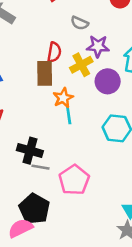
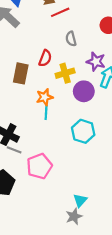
gray semicircle: (80, 23) -> (71, 39), turned 40
purple star: (98, 46) -> (96, 62), moved
brown rectangle: (45, 73) -> (21, 73), moved

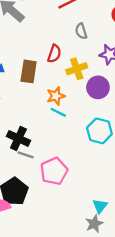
cyan line: (46, 112) -> (58, 112), turned -64

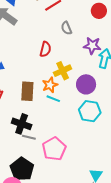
yellow cross: (77, 69) -> (63, 71), moved
brown rectangle: (29, 71) -> (27, 91), moved
purple circle: (98, 87) -> (86, 84), moved

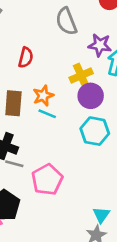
gray semicircle: (66, 28) -> (66, 21), size x1.5
red semicircle: (45, 49) -> (26, 57), moved
yellow cross: (63, 71) -> (81, 76), moved

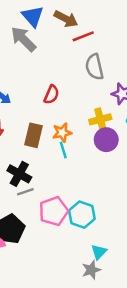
cyan line: (47, 114) -> (63, 150), turned 42
cyan hexagon: (95, 131) -> (82, 215), moved
gray line: (14, 164) -> (25, 192), turned -42

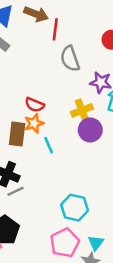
red line: (83, 36) -> (55, 29), turned -55
red semicircle: (51, 95) -> (35, 105), moved, turned 96
orange star: (62, 133) -> (34, 123), moved
pink pentagon: (54, 211) -> (65, 243), moved

